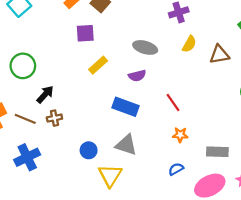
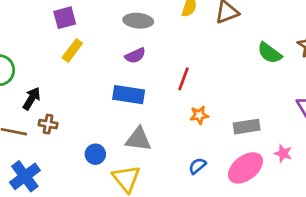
yellow rectangle: (98, 65) -> (72, 51), moved
red line: (173, 103) -> (183, 79), turned 66
brown cross: (54, 118) -> (48, 124), turned 32
blue semicircle: (176, 169) -> (197, 166), moved

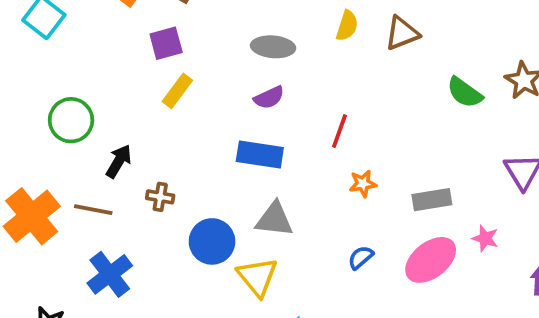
brown cross: (48, 124) -> (160, 197), moved
blue circle: (95, 154) -> (212, 241), size x1.5

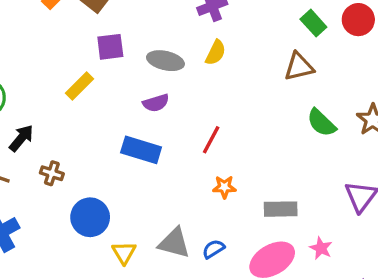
yellow semicircle: (347, 26) -> (216, 53), moved
brown triangle: (402, 33) -> (299, 67), moved
purple square: (166, 43) -> (110, 47), moved
gray triangle: (274, 219) -> (174, 243), moved
yellow triangle: (257, 277) -> (124, 253), size x0.7

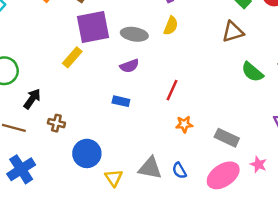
purple square: (110, 47) -> (93, 27), size x1.6
blue rectangle: (141, 150) -> (121, 101), size x0.6
gray rectangle: (281, 209) -> (227, 138), turned 30
blue semicircle: (213, 249) -> (179, 171), turned -84

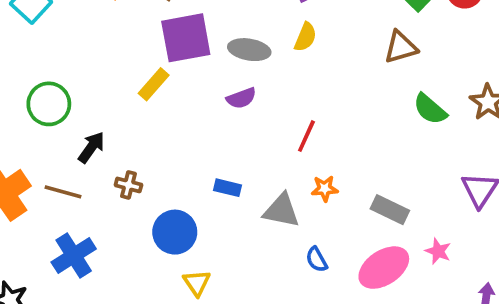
blue rectangle: (121, 101) -> (227, 188), moved
gray triangle: (150, 168) -> (281, 211), moved
yellow triangle: (114, 178) -> (197, 283), moved

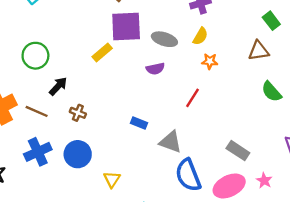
orange star: (325, 189) -> (210, 61), moved
blue circle: (175, 232) -> (78, 154), moved
blue semicircle: (317, 259) -> (188, 175), size x2.0

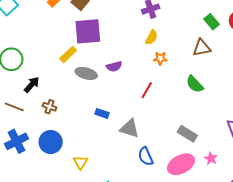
gray ellipse: (164, 39) -> (86, 73), moved
green semicircle: (271, 92) -> (195, 84), moved
blue semicircle: (188, 175) -> (146, 156), size x0.7

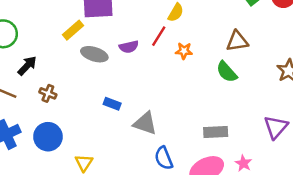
brown triangle: (202, 48) -> (237, 41), moved
orange star: (160, 58) -> (184, 51), moved
red line: (147, 90) -> (159, 36), moved
gray rectangle: (187, 134) -> (216, 132), turned -36

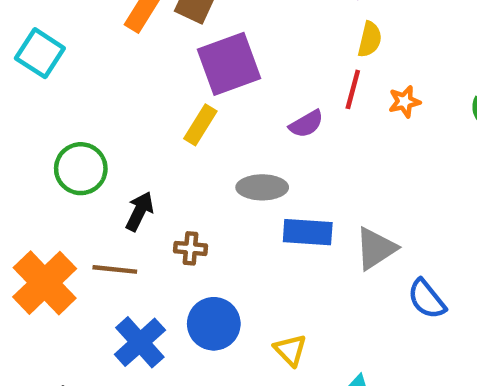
gray ellipse: (94, 54) -> (262, 187), moved
blue rectangle: (112, 104) -> (308, 232), size x1.5
gray triangle: (145, 123) -> (376, 248), turned -35

